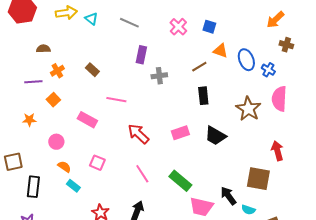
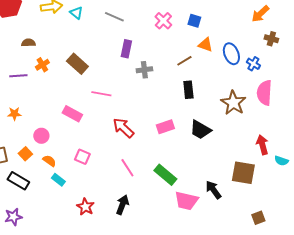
brown rectangle: (92, 70) -> (77, 64), size x1.5
orange square: (53, 100) -> (25, 154), moved
black rectangle: (33, 187) -> (18, 181), turned -65
cyan semicircle: (248, 210) -> (281, 161), moved

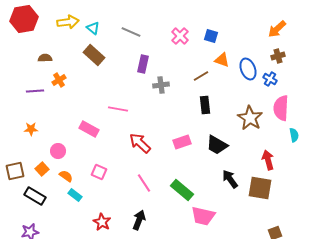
brown cross: (271, 39) -> (278, 56), moved, turned -32
brown rectangle: (77, 64) -> (94, 55), moved
red arrow: (262, 145) -> (268, 160), moved
cyan semicircle: (281, 161) -> (294, 135), moved, turned -120
black arrow: (213, 190) -> (230, 179), moved

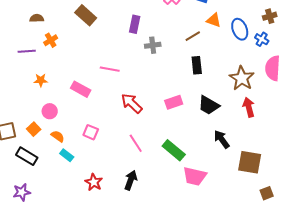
orange star: (31, 129) -> (41, 80), moved
red arrow: (268, 160) -> (249, 107), moved
brown square: (260, 188) -> (250, 162), moved

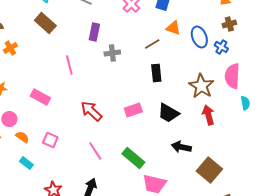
pink line: (110, 69) -> (69, 65), moved, turned 66
orange semicircle: (58, 136) -> (22, 137), moved
black arrow: (222, 139) -> (181, 147), turned -42
brown square: (250, 162) -> (209, 170), turned 30

